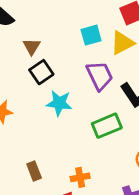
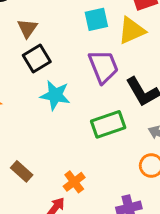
brown rectangle: (34, 171) -> (22, 171), turned -30
orange cross: (80, 177) -> (74, 182), turned -30

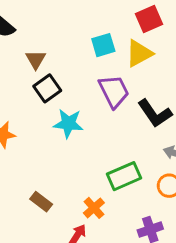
green rectangle: (108, 124) -> (124, 176), moved

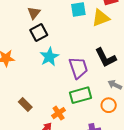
purple trapezoid: (114, 91) -> (78, 68), moved
cyan star: (68, 123) -> (49, 57), turned 30

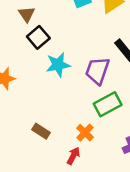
cyan star: (49, 57) -> (58, 65), turned 30
purple trapezoid: (78, 68) -> (97, 71), turned -130

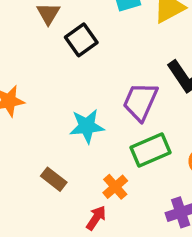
black square: (38, 37) -> (81, 40), moved
cyan star: (58, 65) -> (87, 126), moved

